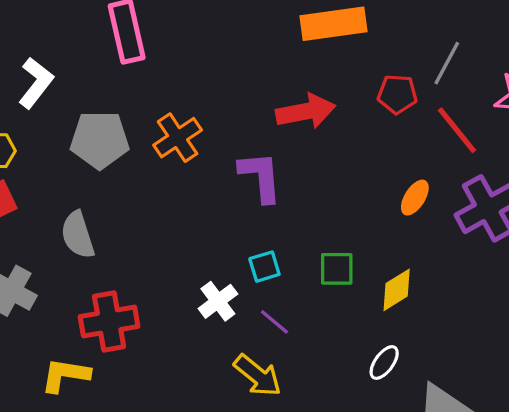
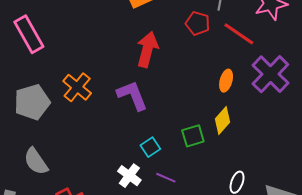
red pentagon: (397, 94) -> (198, 23), turned 30
red arrow: (306, 111) -> (147, 49), turned -48
yellow diamond: (397, 290) -> (222, 121), moved

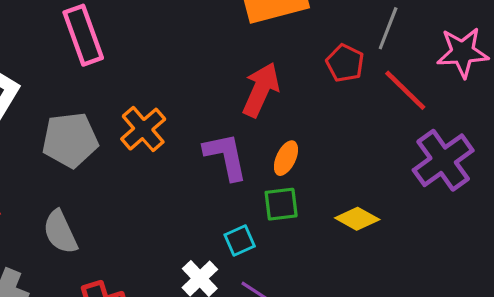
orange ellipse: (226, 81) -> (286, 158), moved
yellow diamond: (222, 121) -> (357, 219), turned 68
green square: (193, 136) -> (281, 204), moved

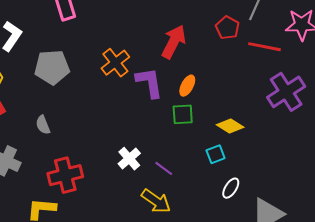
red line: (405, 90) -> (264, 47), turned -36
orange cross: (143, 129) -> (115, 63), moved
gray semicircle: (60, 232) -> (43, 125), size x0.7
cyan square: (240, 241) -> (216, 154), moved

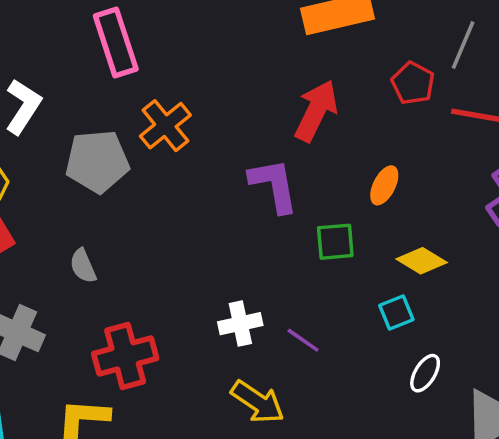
orange cross: (115, 63) -> (165, 126), moved
orange ellipse: (187, 86) -> (384, 185), moved
white cross: (129, 159) -> (240, 324), turned 30
yellow arrow: (156, 201) -> (258, 402), moved

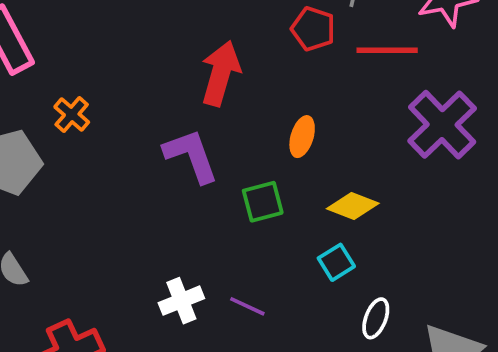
orange cross: (165, 126) -> (72, 115), size x0.7

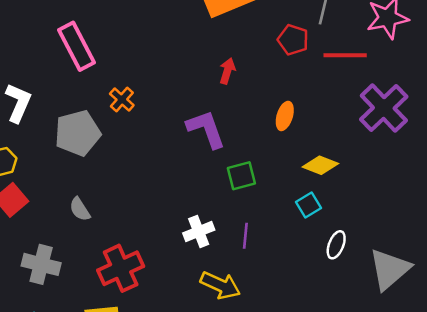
red arrow: (221, 73) -> (227, 71), size x0.6
green square: (263, 202) -> (241, 176), moved
purple line: (247, 306) -> (245, 236), turned 70

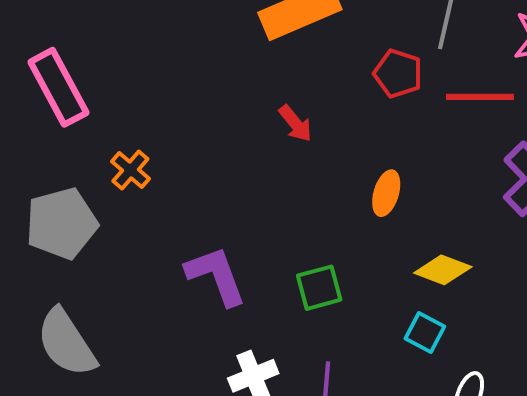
red arrow: (227, 71) -> (295, 123), turned 125
purple L-shape: (206, 129) -> (216, 276), moved
cyan square: (308, 205) -> (425, 332), turned -30
gray semicircle: (80, 209) -> (66, 343), size x1.8

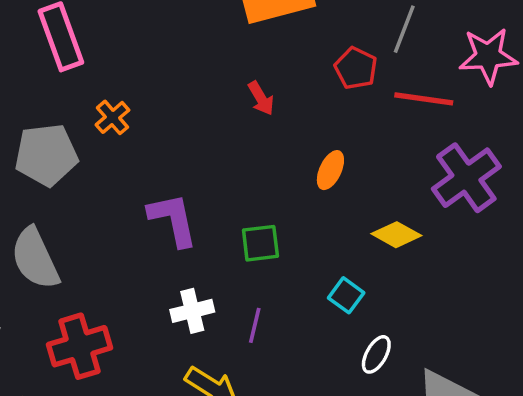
yellow diamond: (443, 270) -> (396, 235), moved

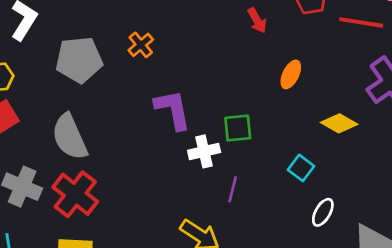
red arrow: (261, 98) -> (257, 20), moved
orange cross: (112, 117) -> (141, 45), moved
white cross: (192, 311) -> (204, 151), moved
red cross: (79, 346) -> (75, 194), moved, turned -36

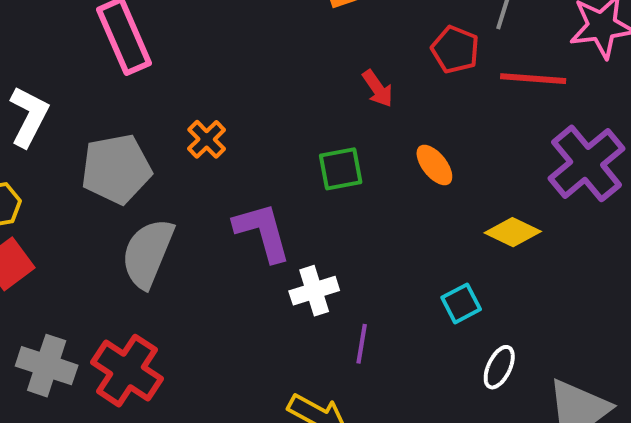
orange ellipse: (291, 74) -> (434, 165), turned -60
green square: (238, 128) -> (341, 169), moved
gray semicircle: (70, 137) -> (148, 253), moved, turned 51
cyan square: (301, 168) -> (461, 303), turned 30

